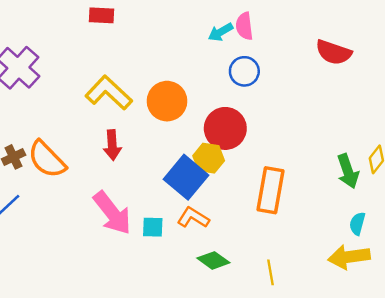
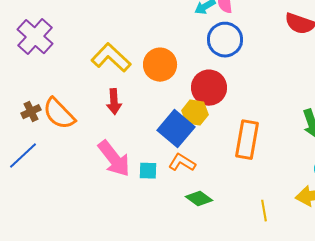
blue circle: (244, 71) -> (225, 40), size x1.4
yellow line: (270, 272) -> (264, 211), moved

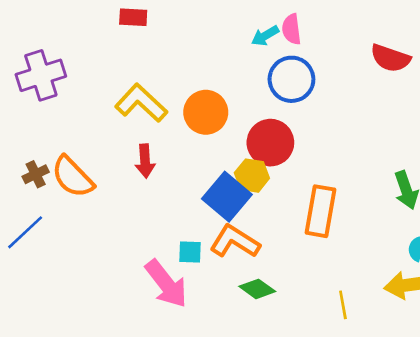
purple cross: (35, 37) -> (41, 75), turned 30
pink arrow: (114, 159) -> (166, 284), moved
orange L-shape: (182, 163) -> (235, 242), size x1.4

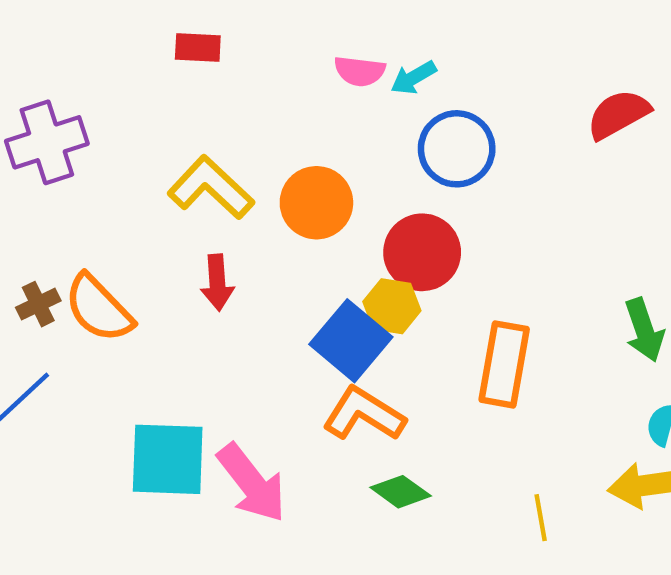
pink semicircle: (291, 29) -> (360, 71), moved, turned -76
red semicircle: (390, 58) -> (618, 114), turned 132
cyan square: (190, 252) -> (168, 459), moved, size x2.0

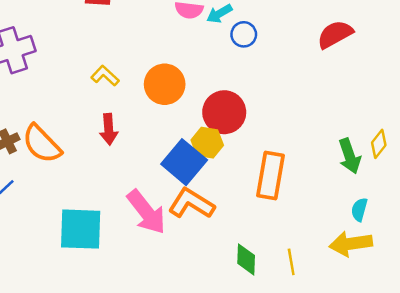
blue circle: (457, 149) -> (244, 34), moved, size x0.6
yellow L-shape: (211, 188) -> (105, 76), size x0.6
pink arrow: (252, 483) -> (146, 212), moved
green diamond: (401, 492) -> (246, 259), moved, turned 56

